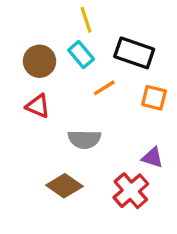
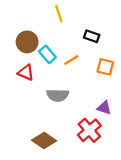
black rectangle: (134, 53) -> (92, 36), size x0.6
cyan rectangle: (81, 55) -> (47, 54), moved
brown diamond: (64, 186) -> (44, 141), moved

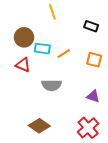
black rectangle: (92, 36) -> (91, 26), moved
cyan rectangle: (47, 54) -> (42, 49), turned -42
red cross: (89, 130) -> (88, 128), moved

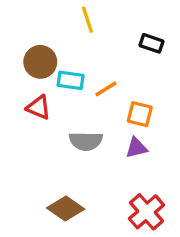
orange square: (94, 60) -> (140, 114), moved
purple triangle: (93, 96) -> (136, 148), moved, turned -32

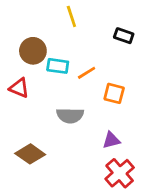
red triangle: (39, 107) -> (19, 88), moved
purple triangle: (136, 148) -> (111, 140), moved
brown diamond: (66, 208) -> (30, 154), moved

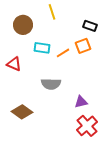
brown circle: (33, 51) -> (23, 25), moved
orange square: (114, 93) -> (83, 46), moved, turned -35

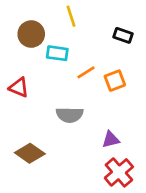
orange square: (83, 46) -> (115, 81), moved
cyan rectangle: (42, 48) -> (57, 53), moved

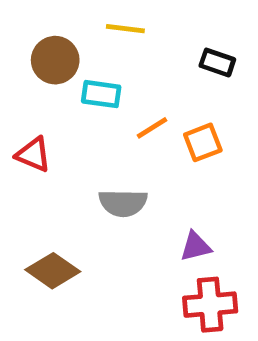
yellow line: (71, 16) -> (125, 29), turned -65
red cross: (119, 172) -> (210, 305), turned 36

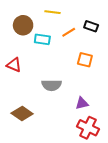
orange line: (152, 128) -> (69, 32), moved
orange square: (203, 142) -> (85, 60), turned 35
red cross: (210, 305) -> (88, 128), turned 30

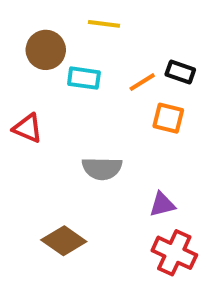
black rectangle: (91, 26) -> (180, 72), moved
orange line: (69, 32) -> (142, 82), moved
brown diamond: (22, 114) -> (64, 241), moved

